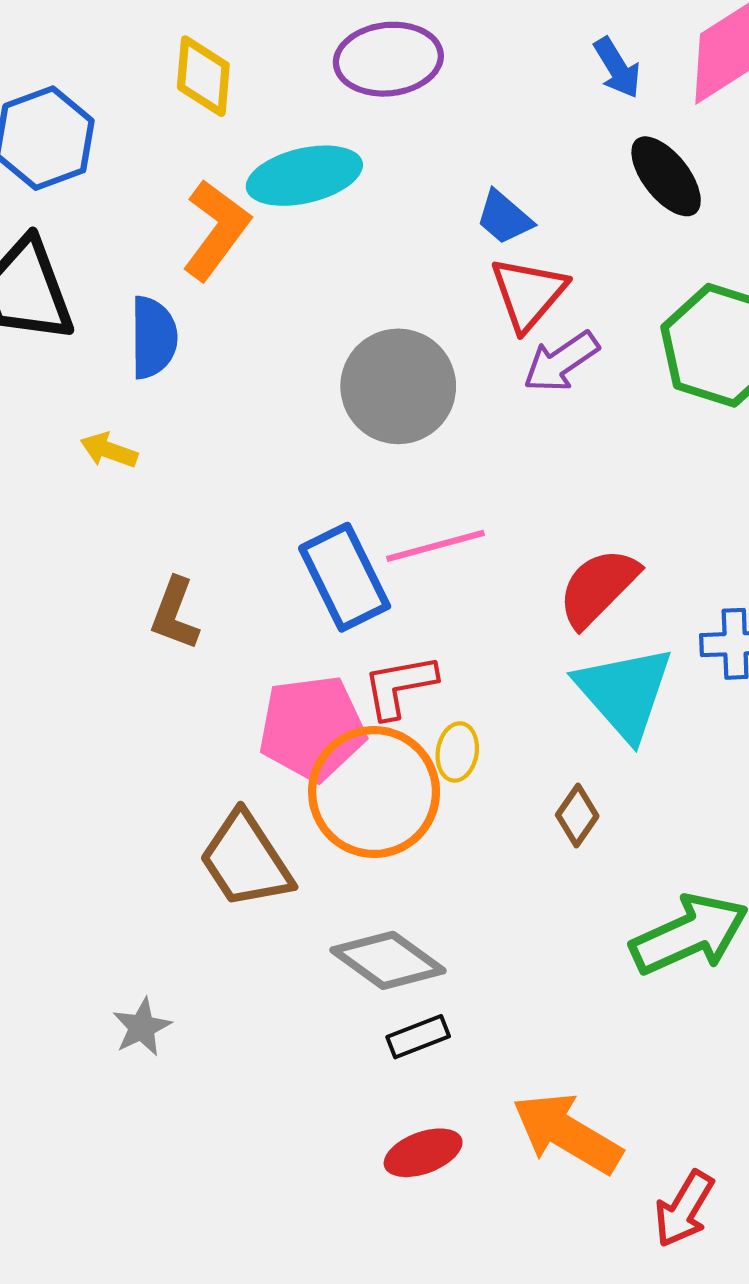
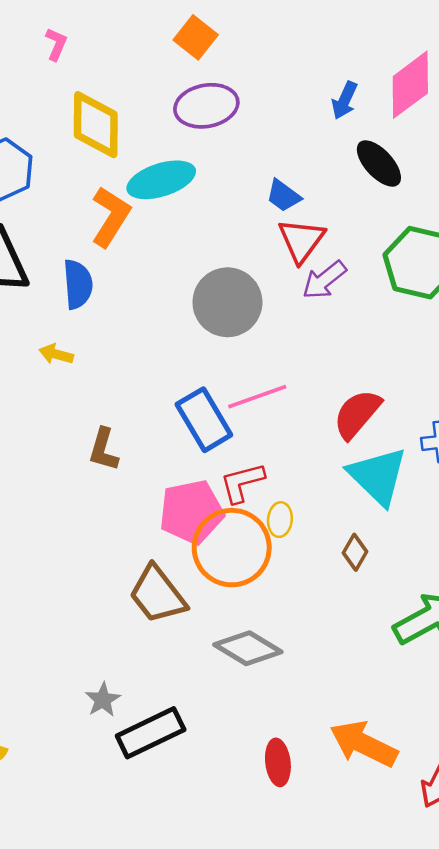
blue arrow: (617, 68) -> (345, 100), turned 60
yellow diamond: (203, 76) -> (96, 125), size x1.4
black rectangle: (418, 1037) -> (151, 733), moved, size x1.8
red ellipse: (423, 1153) -> (278, 762), turned -72

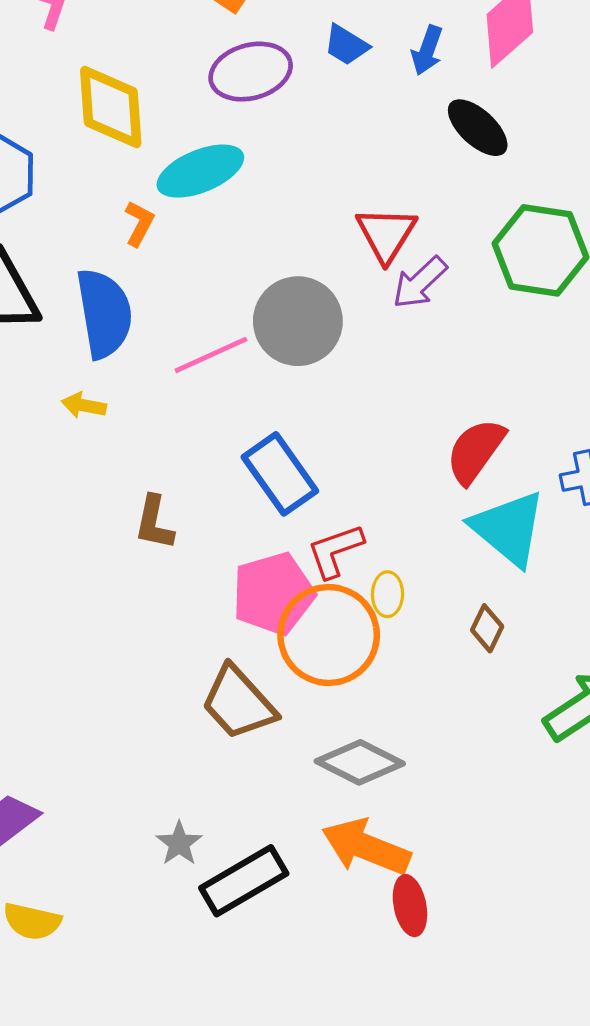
blue trapezoid: (283, 196) -> (346, 45), moved
orange L-shape: (111, 217) -> (139, 223), size x0.6
blue semicircle: (78, 284) -> (104, 313), size x1.4
pink line: (257, 397) -> (211, 355), moved
orange arrow: (364, 744) -> (366, 847), moved

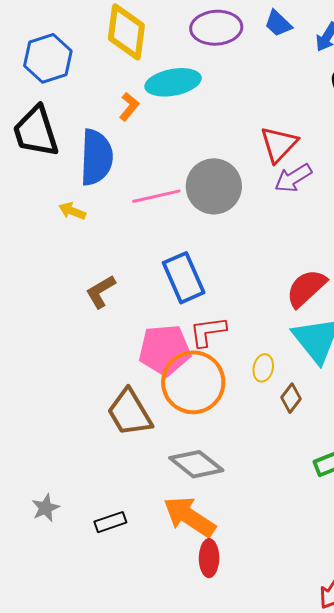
brown L-shape: (154, 523) -> (101, 292), turned 36
yellow ellipse: (388, 594) -> (263, 368), moved
gray star: (179, 843) -> (46, 508), moved
black rectangle: (244, 881) -> (110, 522), size x0.6

